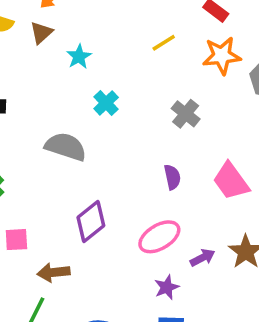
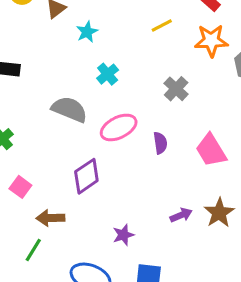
pink ellipse: (159, 237) -> (119, 127), moved
pink square: (16, 240) -> (20, 187), turned 35
purple star: (167, 287) -> (123, 235), moved

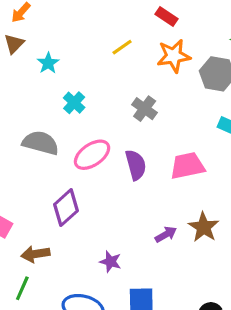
purple semicircle: (160, 143) -> (136, 165), size x1.4
pink trapezoid: (211, 150) -> (187, 166), turned 117
purple star: (123, 235) -> (111, 262), turned -30

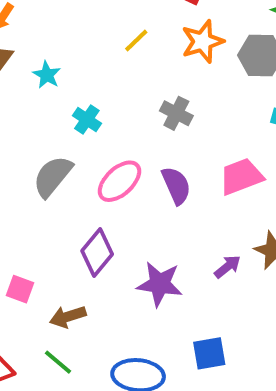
gray semicircle: (41, 143) -> (53, 176), turned -57
purple star: (111, 262) -> (160, 284), moved, size x1.6
green line: (22, 288) -> (58, 362), turned -65

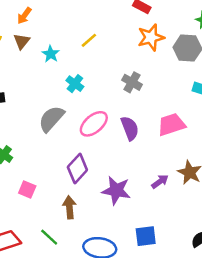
yellow line: (136, 41) -> (89, 40), moved
brown arrow: (68, 317) -> (69, 207), moved, turned 100

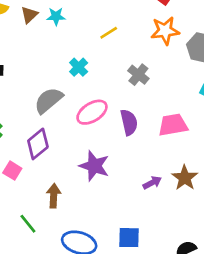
yellow line: (89, 40) -> (109, 33), moved
cyan star: (51, 54) -> (56, 16), moved, turned 30
purple diamond: (77, 169) -> (38, 144), moved
purple star: (116, 190) -> (94, 166), moved

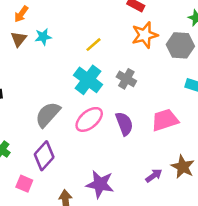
cyan cross: (79, 67) -> (88, 80), moved, size x1.6
purple star: (94, 166) -> (100, 184), moved

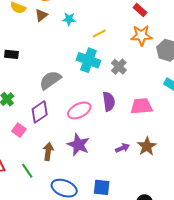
cyan star: (43, 37) -> (69, 19), moved
cyan cross: (88, 80) -> (88, 60), turned -30
pink ellipse: (89, 119) -> (79, 110), moved

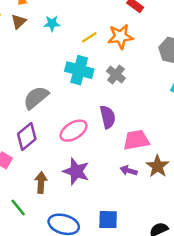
orange star: (141, 35) -> (120, 37), moved
pink trapezoid: (141, 106) -> (136, 140), moved
purple arrow: (122, 148) -> (129, 171), turned -136

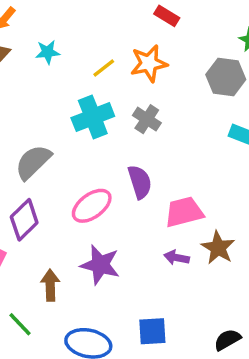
cyan cross: (79, 70) -> (93, 117), turned -32

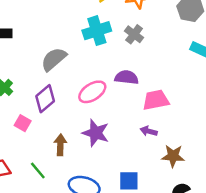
purple semicircle: (140, 182) -> (126, 77), turned -70
brown star: (218, 248) -> (173, 156), moved, turned -30

